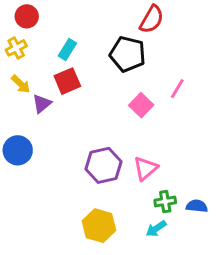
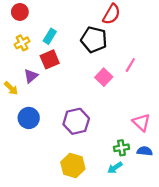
yellow cross: (16, 48) -> (22, 43), moved
yellow arrow: (21, 84) -> (11, 88), moved
blue circle: (18, 150) -> (29, 118), moved
pink triangle: (146, 168) -> (141, 122), moved, turned -36

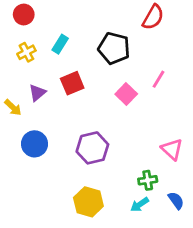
red semicircle: (112, 14) -> (153, 17), moved
red square: (50, 59) -> (72, 83), moved
blue semicircle: (145, 151) -> (176, 200), moved, turned 48

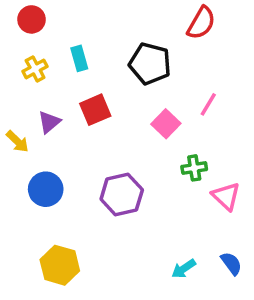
cyan rectangle: (60, 44) -> (79, 58), turned -48
green cross: (148, 180) -> (194, 168), moved
yellow hexagon: (88, 202) -> (60, 265), moved

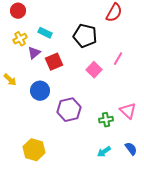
cyan rectangle: (79, 58) -> (45, 33), turned -48
purple triangle: (49, 122) -> (34, 53), moved
green cross: (194, 168) -> (106, 120), moved
blue circle: (46, 189) -> (40, 91), moved

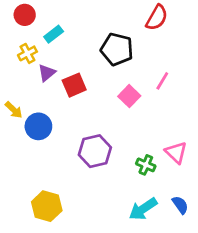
cyan rectangle: (45, 33) -> (54, 34), moved, turned -64
blue circle: (40, 91) -> (38, 126), moved
green cross: (106, 120) -> (146, 165), turned 32
cyan arrow: (104, 152) -> (143, 209), size x1.5

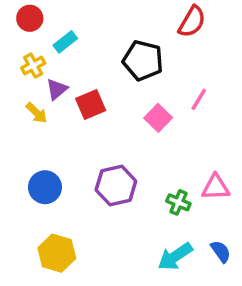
yellow arrow: (14, 110) -> (37, 113), moved
blue circle: (38, 126) -> (45, 187), moved
pink triangle: (176, 153) -> (216, 187), turned -45

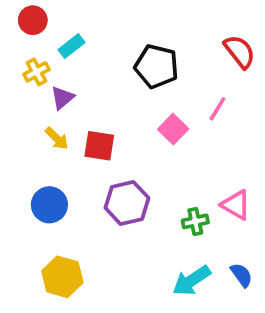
red semicircle: (192, 22) -> (240, 52), moved, turned -68
red square: (91, 104) -> (99, 146), moved, turned 32
yellow arrow: (37, 113) -> (57, 138), moved
pink triangle: (216, 187) -> (236, 205), turned 32
green cross: (178, 202) -> (195, 221), turned -35

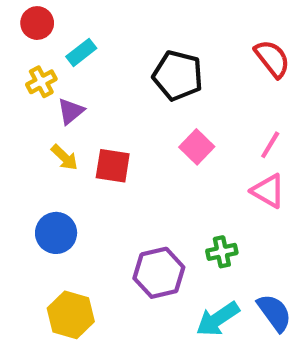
pink line: (217, 109) -> (270, 145), moved
purple hexagon: (127, 203) -> (159, 273), moved
pink triangle: (236, 205) -> (268, 191), moved
blue semicircle: (241, 275) -> (274, 313), size x1.4

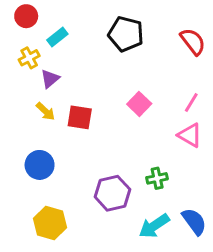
black pentagon: (178, 75) -> (126, 34), moved

